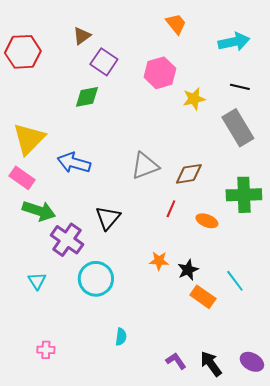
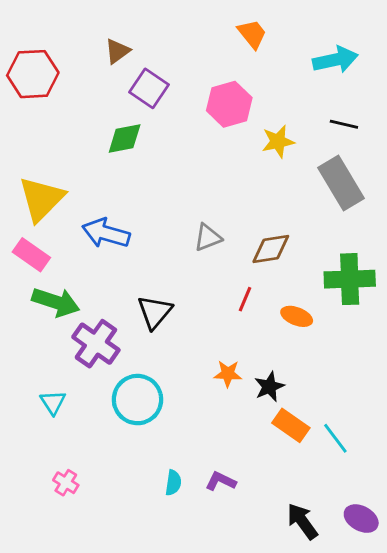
gray triangle: (145, 166) -> (208, 238), size x0.7
cyan line: (235, 281) -> (335, 438), moved
pink cross: (46, 350) -> (66, 483), moved, turned 30
purple L-shape: (176, 361) -> (221, 481), moved, turned -30

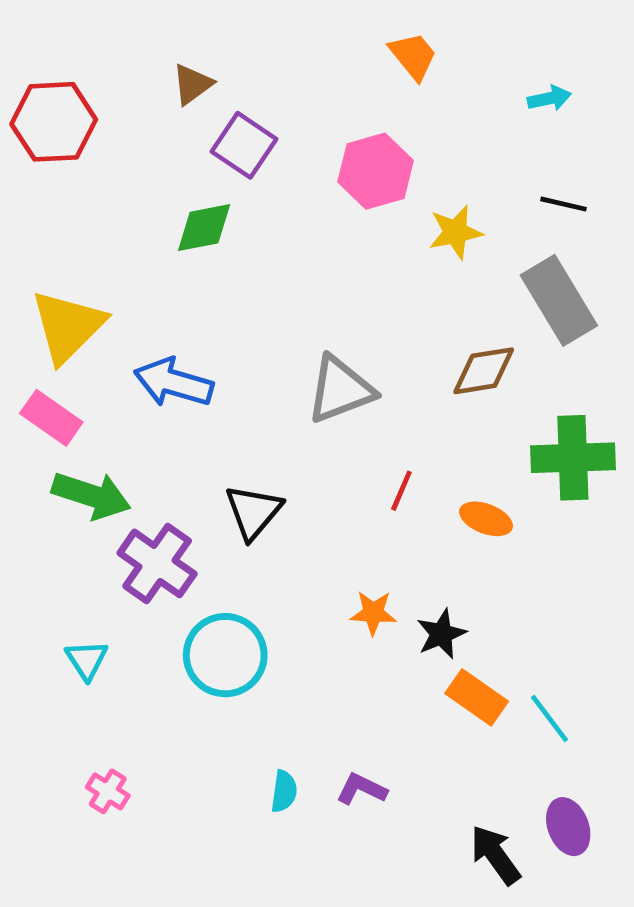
cyan arrow: (335, 60) -> (549, 98), size x0.6
gray triangle: (208, 238) -> (340, 390), size x1.5
brown diamond: (271, 249) -> (484, 371), moved
purple ellipse: (361, 519) -> (568, 827), moved, turned 40

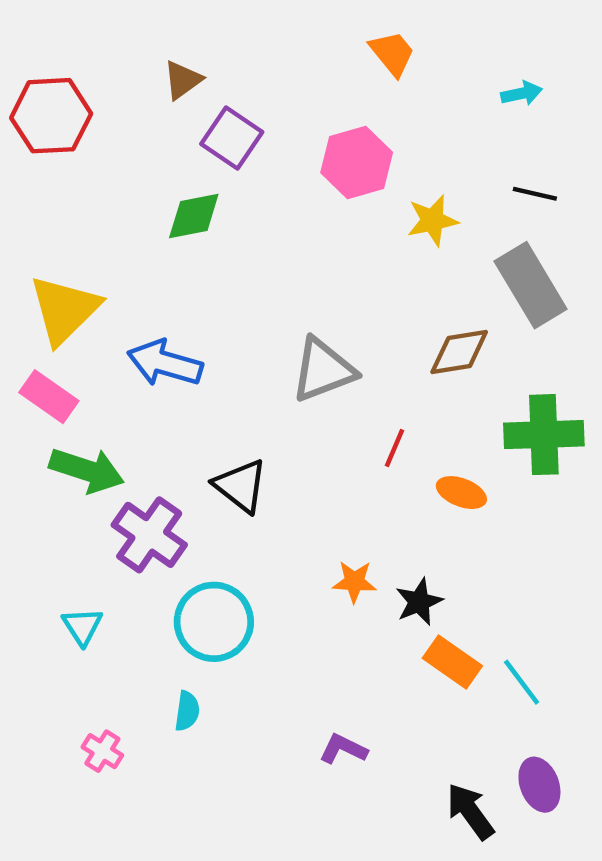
red line: (401, 491) -> (394, 448), moved
black triangle: (253, 512) -> (241, 486), turned -32
cyan semicircle: (284, 791) -> (187, 711), moved

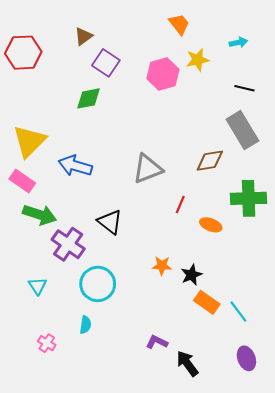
yellow star: (432, 220) -> (198, 60), moved
black arrow: (470, 811) -> (187, 363), moved

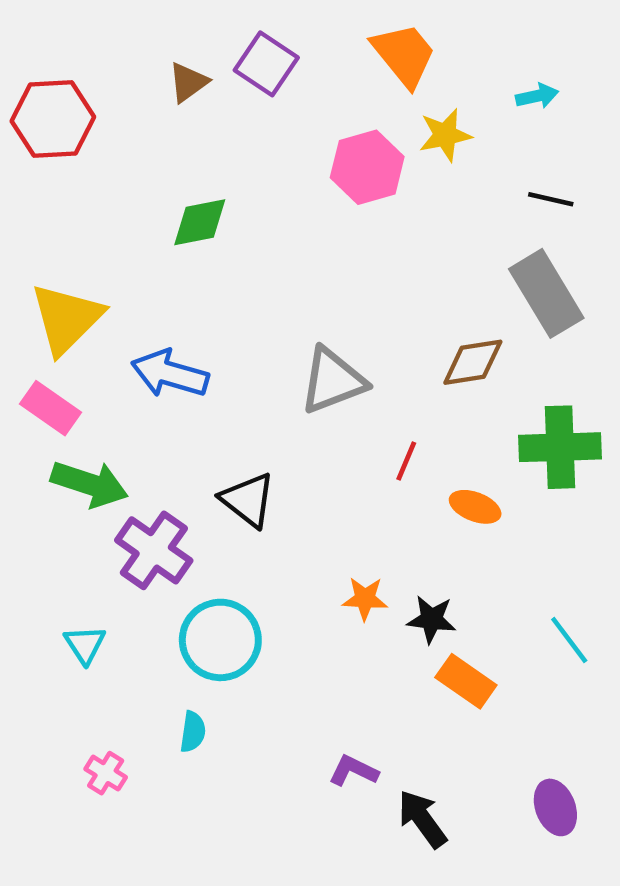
orange trapezoid: (179, 24) -> (404, 55), size x1.4
purple square: (106, 63) -> (266, 64), moved
black star: (191, 275) -> (431, 619), turned 30
cyan line: (238, 311) -> (569, 640), moved

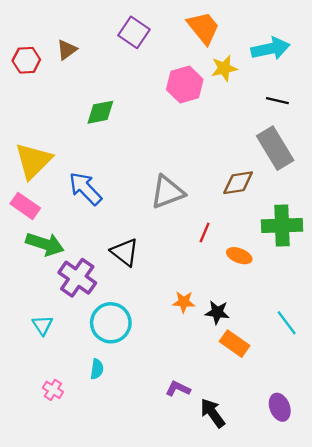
brown triangle: (188, 82) -> (67, 50), moved
cyan arrow: (537, 96) -> (270, 49), size x1.8
red hexagon: (53, 119) -> (26, 60), size x0.7
blue arrow: (170, 374) -> (85, 189), turned 30

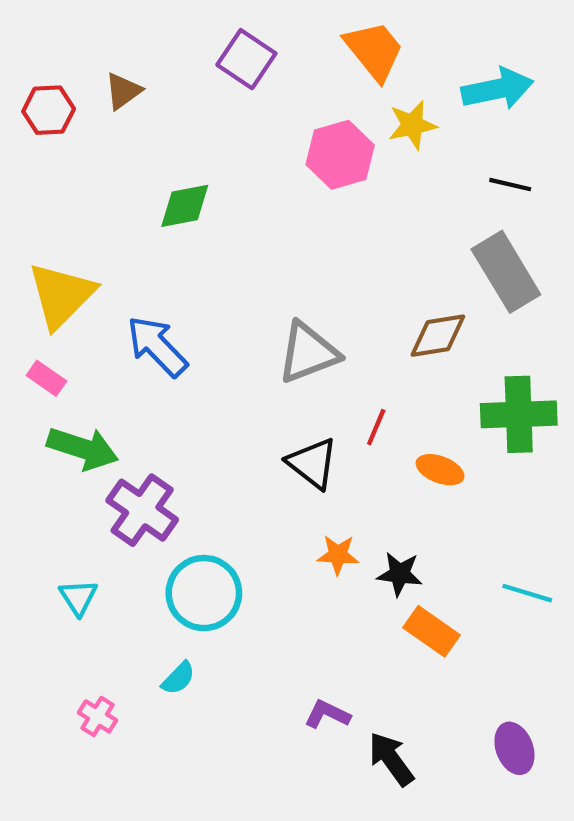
pink rectangle: (25, 206) -> (46, 378), size x0.7
black triangle: (125, 252) -> (312, 463), moved
cyan line: (287, 323) -> (527, 593), turned -36
cyan semicircle: (97, 369) -> (178, 678), turned 36

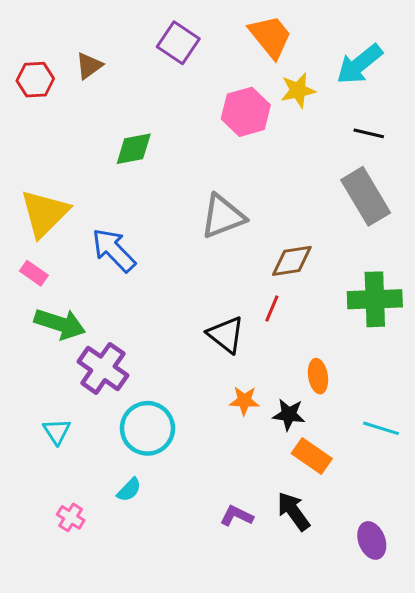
cyan arrow: (497, 89) -> (359, 64), turned 153
brown diamond: (438, 336) -> (292, 261), moved
gray triangle: (308, 353) -> (223, 216), moved
orange ellipse: (440, 470) -> (318, 376), moved, turned 60
black arrow: (391, 759) -> (293, 511), moved

